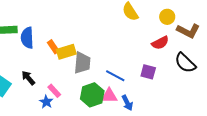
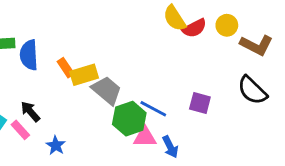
red semicircle: (160, 43) -> (194, 28), moved
gray trapezoid: (82, 63) -> (107, 90), turned -55
pink rectangle: (54, 91) -> (20, 130), moved
green hexagon: (92, 95) -> (129, 119), moved

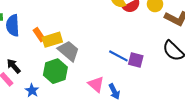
blue line: (153, 109) -> (118, 56), moved
green hexagon: (129, 119) -> (55, 71), moved
pink triangle: (145, 137) -> (96, 84), turned 42

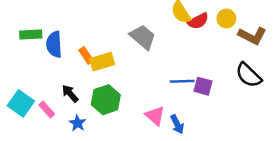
gray trapezoid: (69, 51) -> (143, 37), moved
blue line: (118, 56) -> (182, 81), turned -30
black arrow: (14, 66) -> (70, 94), moved

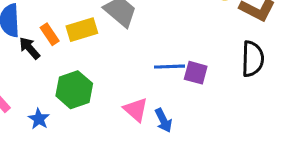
yellow rectangle: (102, 62) -> (82, 30), moved
black semicircle: (249, 75) -> (253, 59), turned -132
black arrow: (70, 94) -> (30, 48), moved

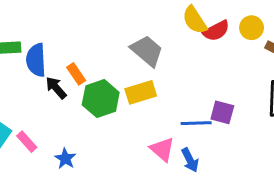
yellow rectangle: (82, 30) -> (141, 92), moved
blue line: (170, 67) -> (196, 123), moved
green hexagon: (74, 90) -> (101, 99), moved

